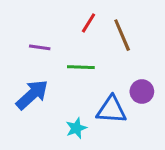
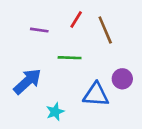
purple line: (40, 47) -> (39, 30), moved
cyan star: (76, 128) -> (55, 112), moved

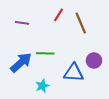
purple line: (39, 30) -> (22, 23), moved
green line: (70, 58) -> (45, 53), moved

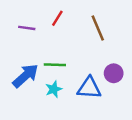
red line: (58, 15) -> (57, 18), moved
cyan star: (42, 86) -> (54, 89), moved

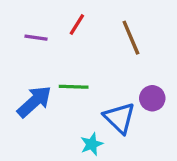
blue triangle: (89, 88) -> (119, 118), turned 40
cyan star: (54, 89) -> (92, 144), moved

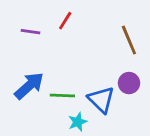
brown line: (131, 38) -> (129, 40), moved
green line: (74, 87) -> (62, 96), moved

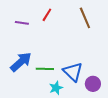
brown line: (129, 40) -> (85, 18), moved
purple circle: (129, 83) -> (93, 84), moved

